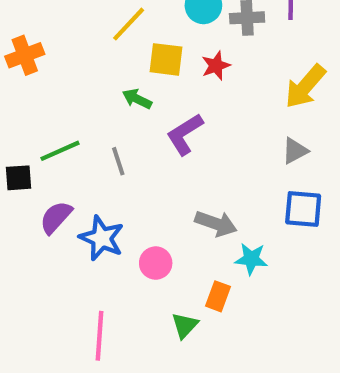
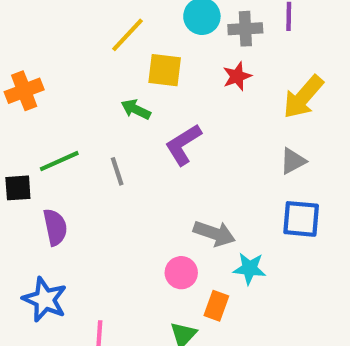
orange cross: (25, 55) -> (24, 91), moved
red star: (216, 66) -> (237, 76), moved
purple semicircle: (56, 217) -> (55, 227), turned 126
blue star: (102, 238) -> (45, 300), moved
pink circle: (156, 263) -> (181, 273), moved

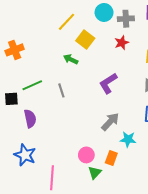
yellow square: (165, 70) -> (85, 40), turned 30
purple L-shape: (183, 144) -> (108, 83), moved
gray arrow: (214, 233) -> (110, 122), turned -66
pink circle: (181, 273) -> (86, 155), moved

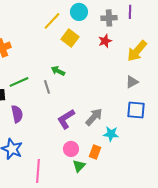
cyan circle: (104, 12) -> (79, 12), moved
green arrow: (71, 59) -> (58, 71), moved
purple L-shape: (108, 83) -> (66, 119), moved

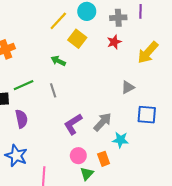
green arrow: (58, 71) -> (58, 61), moved
gray triangle: (132, 82) -> (128, 87), moved
orange rectangle: (95, 152) -> (104, 159), turned -40

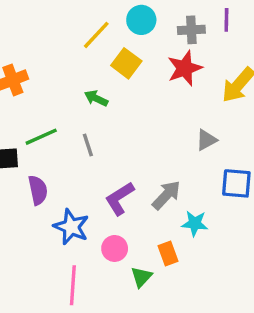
red star: (114, 42) -> (185, 68), size x1.5
blue star: (16, 156) -> (71, 227), moved
pink circle: (78, 156) -> (115, 248), moved

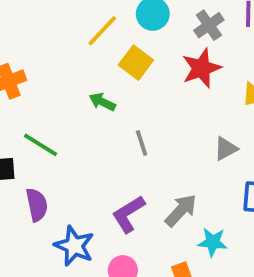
gray cross: (191, 30) -> (209, 25), turned -32
green line: (41, 137) -> (41, 145), turned 56
gray line: (88, 145) -> (142, 143), moved

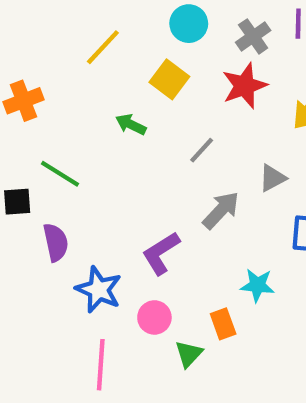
yellow line: (102, 31) -> (103, 47), moved
gray line: (142, 143) -> (202, 150), moved, turned 60
gray arrow: (181, 210) -> (221, 210), moved

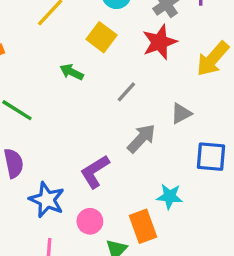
orange rectangle: (223, 324) -> (143, 226), size x1.4

